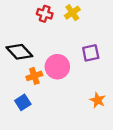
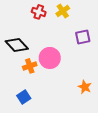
purple square: (91, 53) -> (83, 37), moved
blue square: (23, 102) -> (24, 97), moved

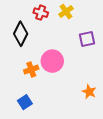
black diamond: (17, 45) -> (21, 34), moved, turned 70

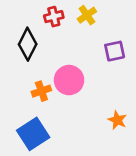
red cross: (41, 13) -> (54, 17), turned -32
blue square: (25, 102) -> (33, 134), size x1.6

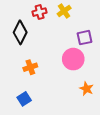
pink circle: (69, 80) -> (73, 59), moved
blue square: (33, 134) -> (24, 99), size x0.6

